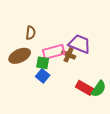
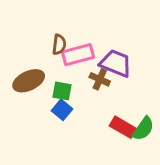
brown semicircle: (31, 33) -> (59, 44), moved
pink rectangle: (54, 52) -> (78, 55), moved

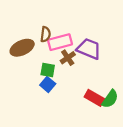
brown cross: (100, 79) -> (68, 58), moved, turned 32
brown ellipse: (29, 81) -> (22, 48), moved

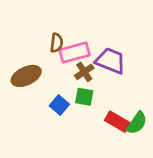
brown ellipse: (22, 48) -> (26, 76), moved
green square: (48, 70) -> (84, 97), moved

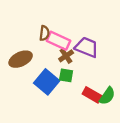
pink rectangle: (75, 52) -> (58, 41), turned 40
blue square: (59, 105) -> (47, 82), size x1.6

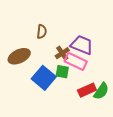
pink rectangle: (58, 41) -> (76, 61), moved
red rectangle: (92, 95) -> (87, 90), turned -54

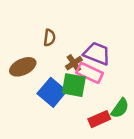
green square: (62, 72) -> (74, 85), size x1.5
red rectangle: (87, 90) -> (99, 119), moved

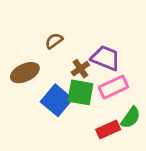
brown semicircle: (50, 38) -> (54, 41), turned -133
pink rectangle: (90, 73) -> (113, 87), moved, turned -50

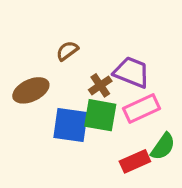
blue square: (57, 100) -> (71, 125), turned -32

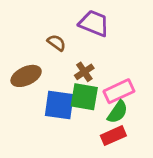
brown semicircle: (67, 51) -> (57, 43), turned 72
purple trapezoid: (132, 72) -> (94, 23), moved
green semicircle: (163, 147) -> (118, 112), moved

